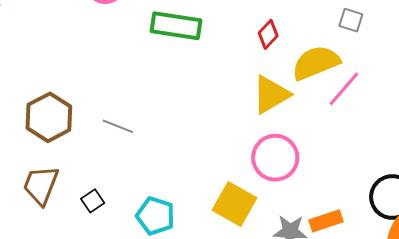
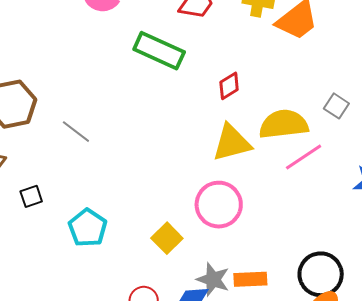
gray square: (351, 20) -> (336, 106), moved
red diamond: (268, 34) -> (229, 86), moved
yellow square: (235, 204) -> (167, 238), size x0.7

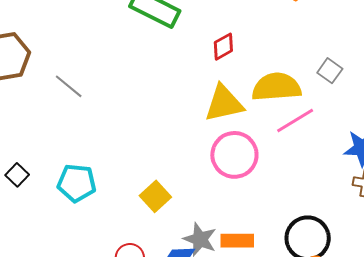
black square: (31, 196) -> (17, 175), moved, turned -30
pink circle: (219, 205) -> (234, 155), moved
cyan pentagon: (88, 228) -> (77, 183), turned -30

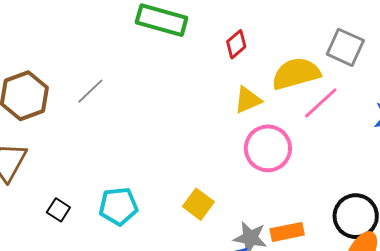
gray square: (330, 71) -> (345, 47), size x1.5
gray line: (69, 86) -> (90, 91), moved, turned -72
yellow triangle: (224, 103) -> (248, 100), size x0.7

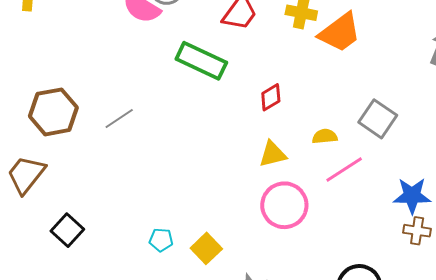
yellow semicircle: (296, 74) -> (325, 136), size x0.5
cyan pentagon: (118, 206) -> (161, 240), moved, size x0.6
black square: (58, 210) -> (67, 230), size x1.4

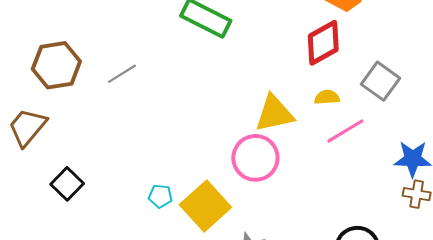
red diamond: (271, 97) -> (323, 43), moved, size x1.6
yellow triangle: (273, 154) -> (274, 113), size x1.4
pink circle: (284, 205) -> (255, 158), moved
yellow square: (206, 248) -> (205, 206), size x1.6

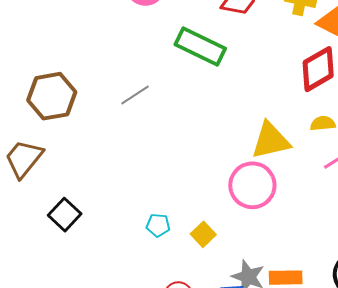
gray line: (122, 74) -> (135, 95), moved
yellow square: (205, 206) -> (203, 234), size x0.5

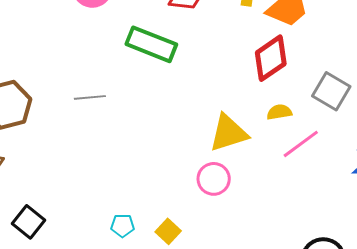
gray line: (135, 95) -> (90, 97), turned 32
pink circle: (252, 185) -> (214, 179), size x0.7

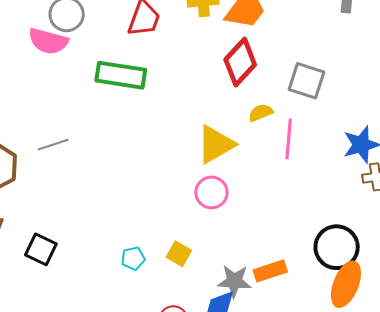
gray line: (90, 97) -> (53, 145), moved
pink line: (301, 144) -> (289, 139), turned -36
black square: (28, 222) -> (41, 249), moved

